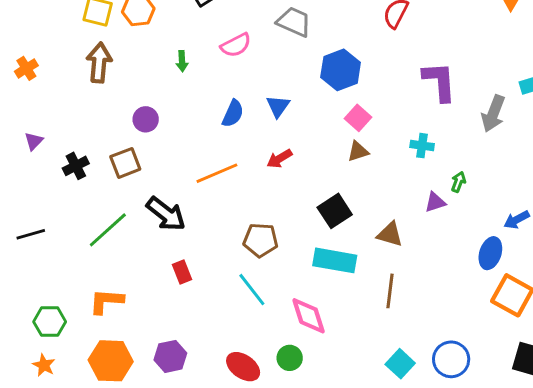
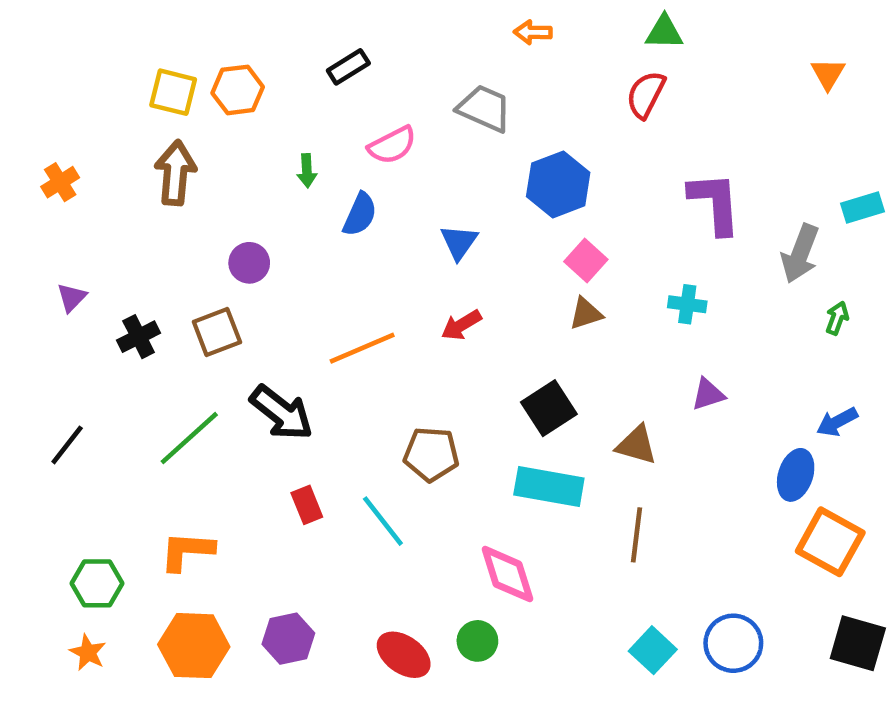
blue semicircle: (233, 114) -> (360, 214), moved
green arrow: (458, 182) -> (837, 318), moved
black line: (31, 234) -> (67, 445), turned -36
cyan line: (252, 290) -> (383, 521), moved

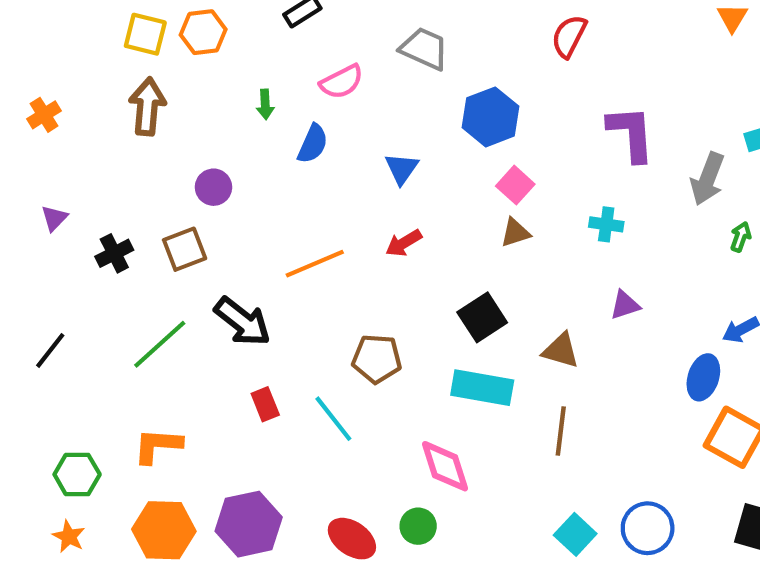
purple hexagon: (288, 639) -> (249, 524), size x1.4

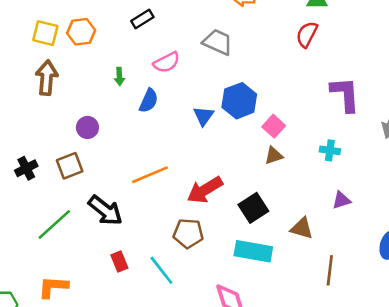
blue hexagon: (490, 117) -> (239, 101), moved
red arrow: (404, 243) -> (205, 190), moved, size x1.6
brown line: (561, 431) -> (330, 270), moved

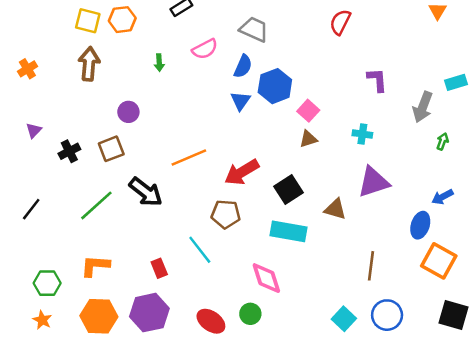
purple L-shape: (345, 94) -> (377, 80), size x0.7
blue semicircle: (149, 101) -> (243, 66), moved
purple triangle: (341, 200) -> (373, 182), size x1.8
red rectangle: (119, 261) -> (159, 268), moved
brown line: (330, 270) -> (371, 266), moved

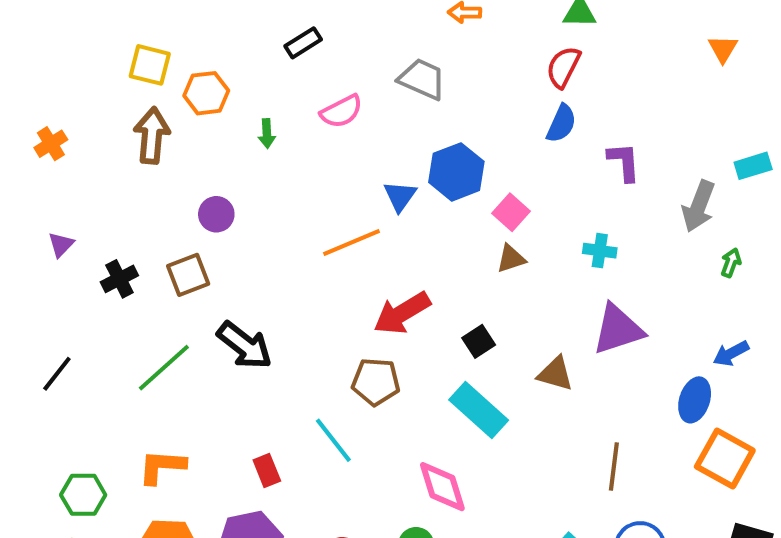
orange hexagon: (122, 20) -> (206, 93), moved
blue semicircle: (243, 66) -> (561, 123), moved
orange line: (189, 157) -> (352, 243), moved
black square: (289, 189) -> (479, 341), size x0.7
cyan rectangle: (289, 231) -> (479, 410), turned 32

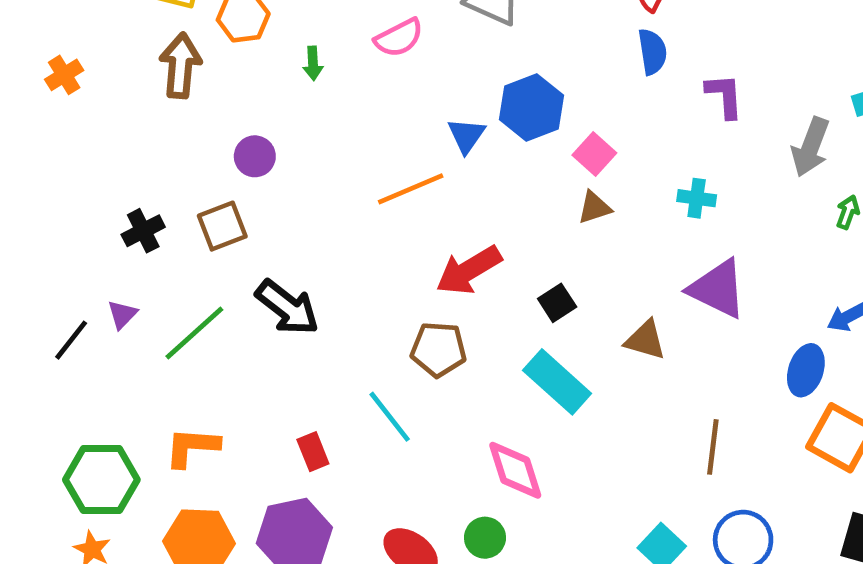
blue semicircle: (561, 123) -> (652, 52), turned -33
purple triangle: (61, 245) -> (122, 314), moved
purple triangle: (618, 329) -> (718, 289), turned 44
green hexagon: (83, 495) -> (101, 480), size x1.4

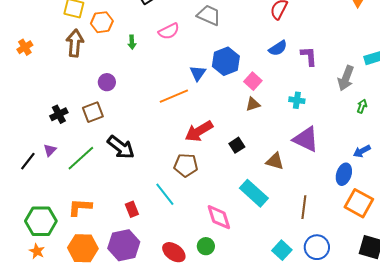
blue semicircle: (652, 52) -> (278, 48), moved, turned 66
cyan rectangle: (557, 382) -> (254, 193), moved

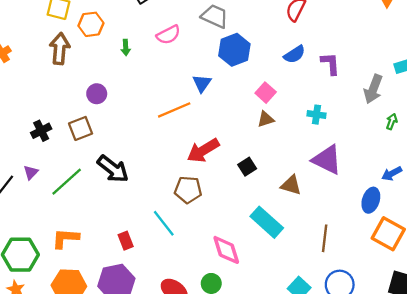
blue hexagon: (226, 61) -> (234, 50), moved

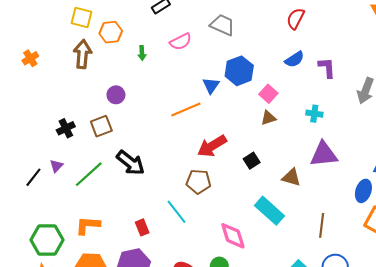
blue hexagon: (234, 50) -> (239, 71), moved
purple triangle: (327, 160) -> (324, 154), turned -32

